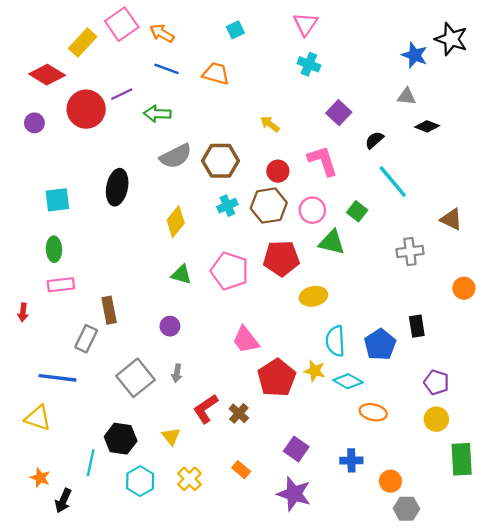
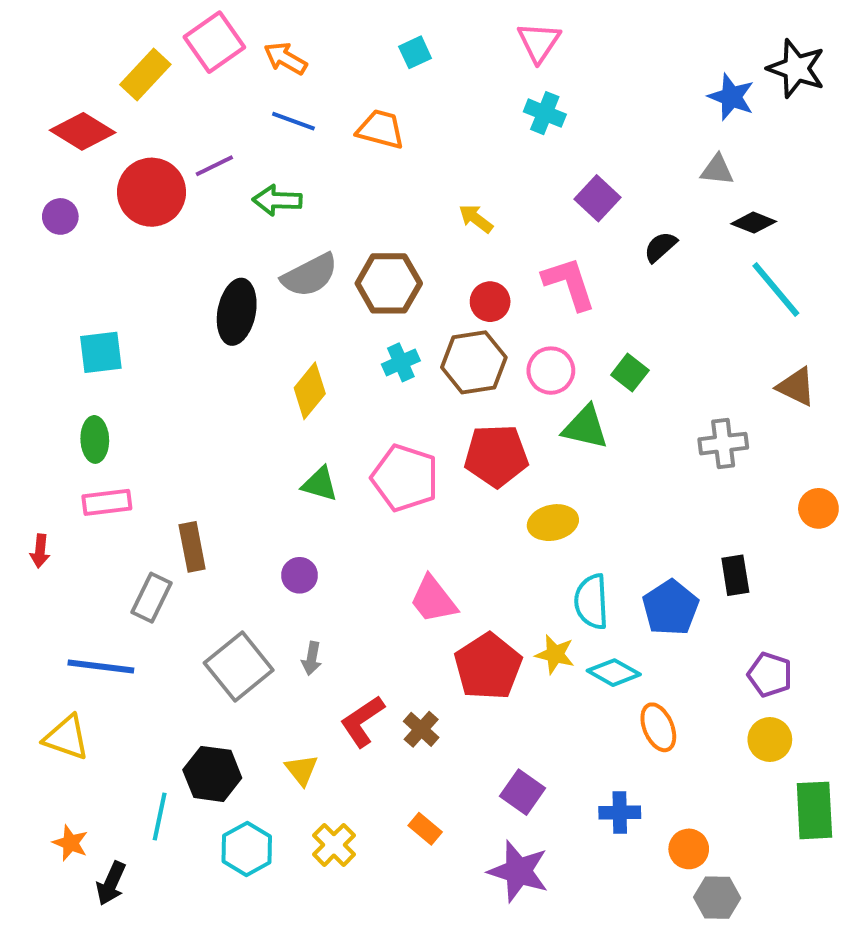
cyan line: (393, 181) -> (776, 289), moved
black ellipse: (117, 187) -> (237, 312), moved
orange ellipse: (373, 412) -> (658, 727), turned 55

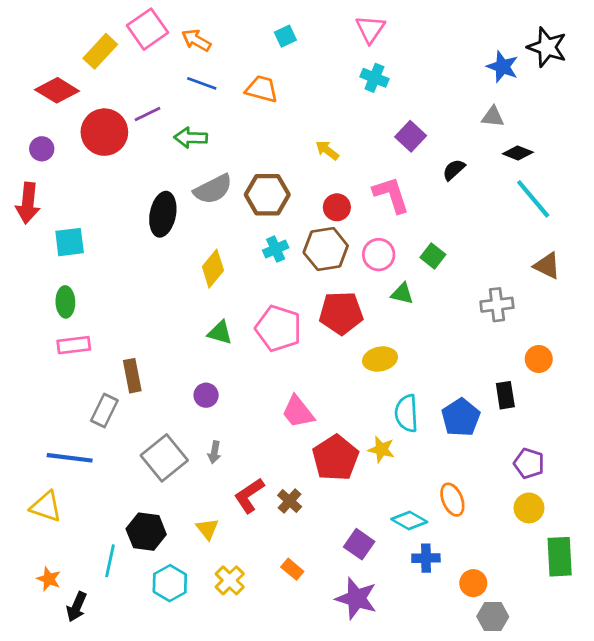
green triangle: (585, 427) -> (402, 294), size x0.7
orange circle: (818, 508) -> (539, 359), moved
red arrow: (40, 551) -> (28, 203), moved, size x1.8
cyan diamond: (614, 673) -> (409, 520), moved

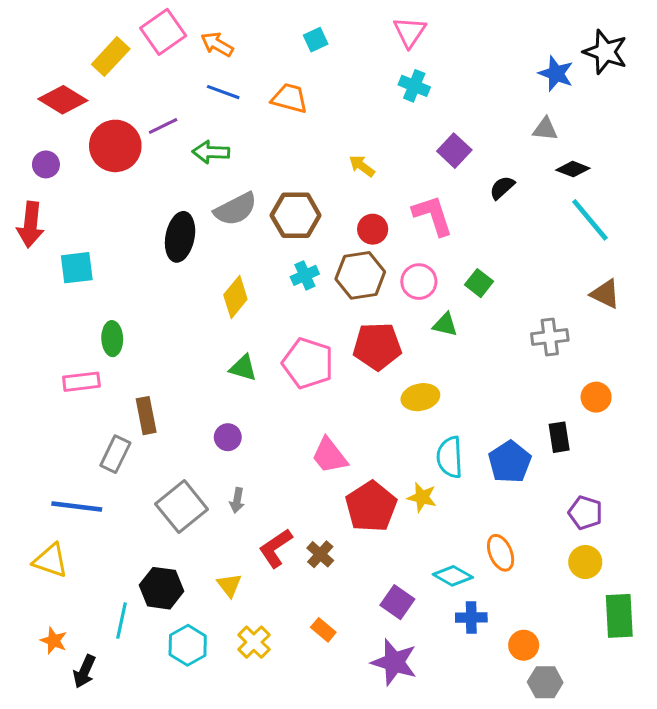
green ellipse: (65, 302) -> (112, 339), moved

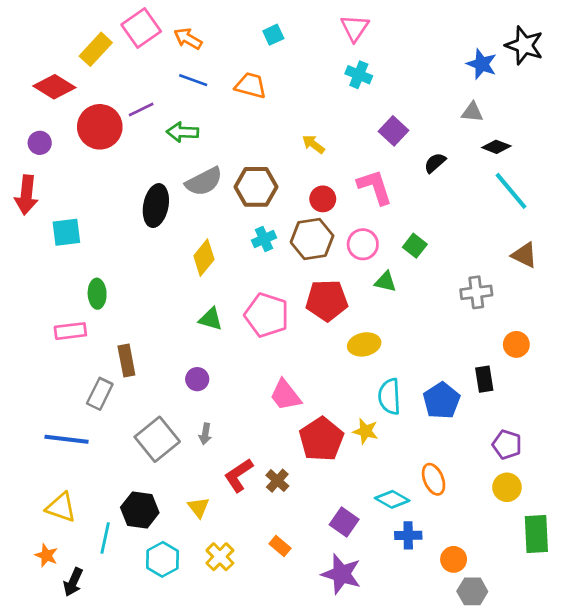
yellow triangle: (51, 560) -> (61, 507), moved

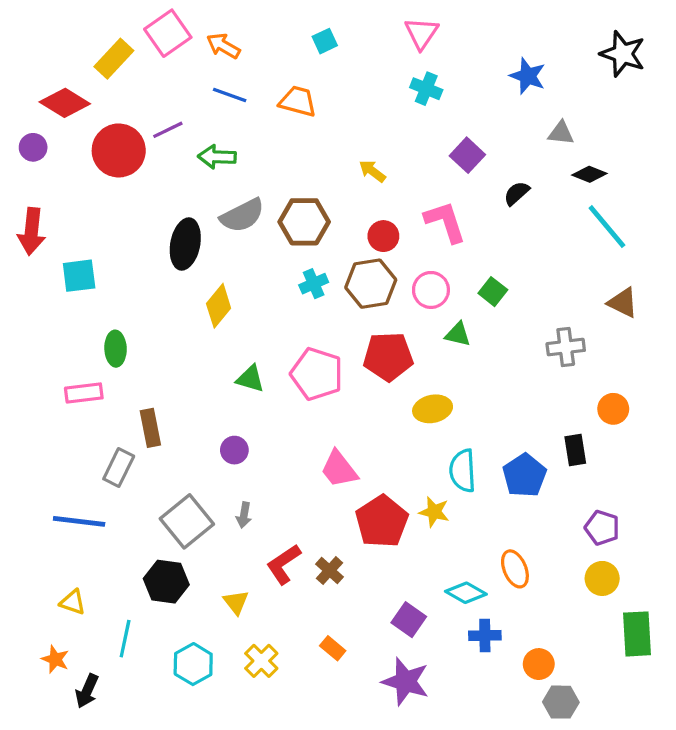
blue star: (482, 64) -> (528, 76), moved
purple circle: (40, 143) -> (33, 147), moved
yellow diamond: (204, 258) -> (219, 306), moved
yellow triangle: (61, 507) -> (73, 602), size x0.7
black hexagon: (140, 510) -> (166, 582), moved

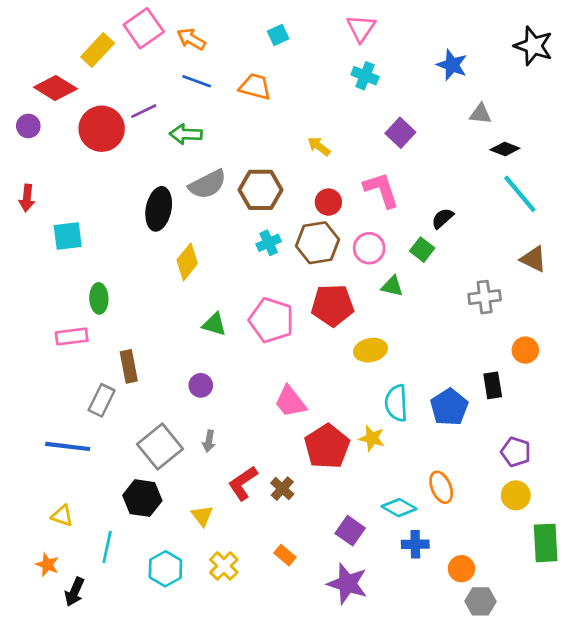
black semicircle: (517, 193) -> (442, 218), moved
red arrow: (32, 231) -> (27, 198), size x0.7

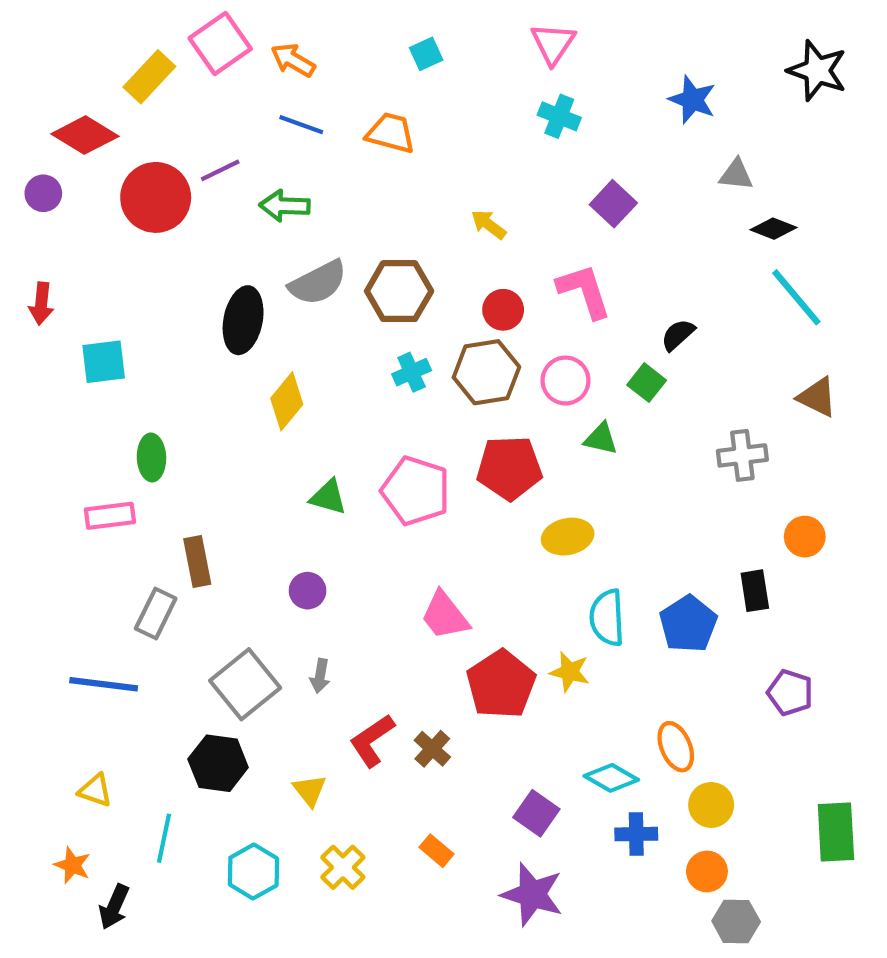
yellow circle: (516, 495) -> (711, 805), moved

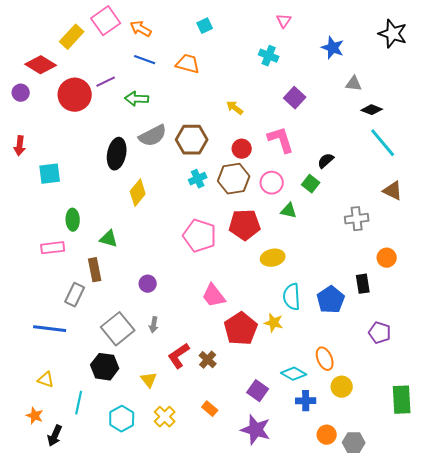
pink triangle: (553, 43) -> (284, 21), moved, size x0.7
green triangle: (328, 497) -> (109, 239), moved
orange circle: (707, 871) -> (327, 435), moved

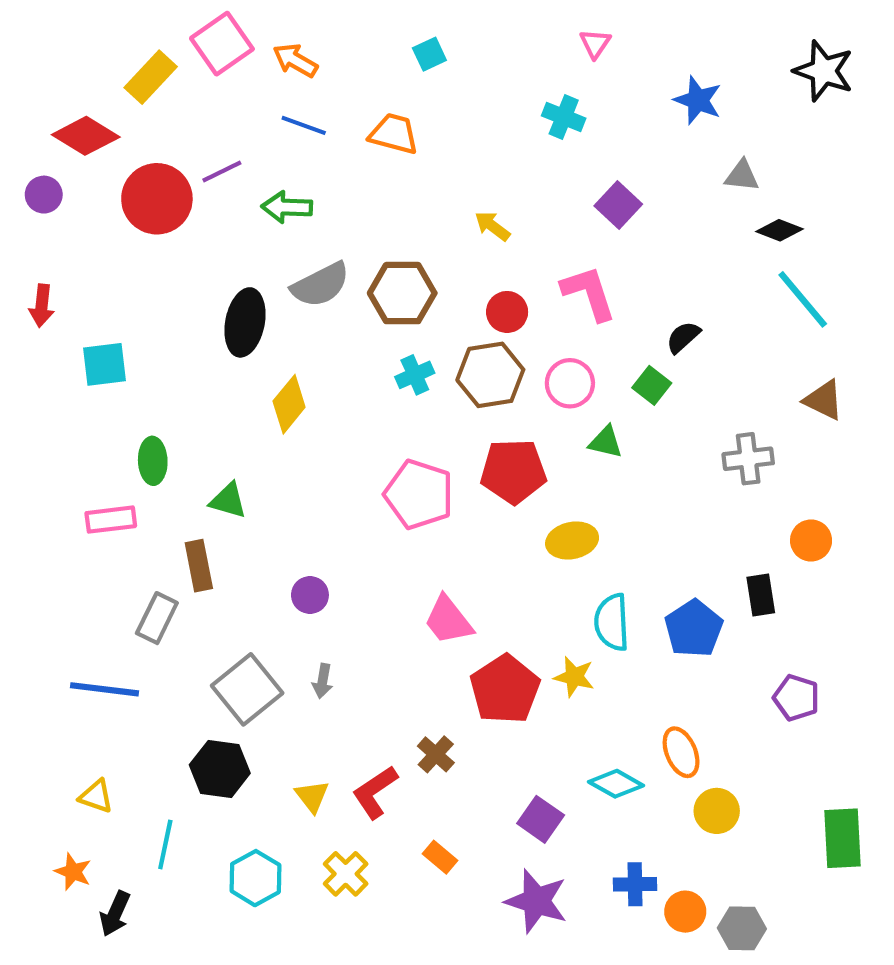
red L-shape: (179, 356) -> (375, 792), moved
blue cross: (306, 401) -> (635, 884), moved

